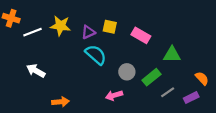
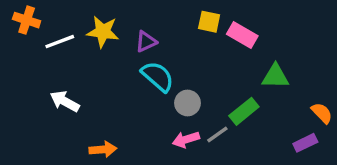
yellow square: (110, 27) -> (209, 22), moved
pink rectangle: (141, 35) -> (242, 35), moved
gray circle: (127, 72) -> (187, 103), moved
gray line: (168, 92) -> (217, 135), moved

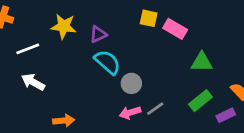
white line: (60, 42) -> (28, 49), moved
green rectangle: (244, 111) -> (200, 101), moved

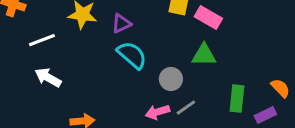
green triangle: (202, 62) -> (204, 55), moved
gray circle: (131, 83) -> (171, 79), moved
green rectangle: (200, 101) -> (237, 99), turned -45

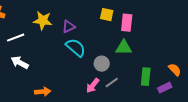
pink rectangle: (208, 18) -> (127, 23), turned 66
pink arrow: (157, 112) -> (93, 86), turned -35

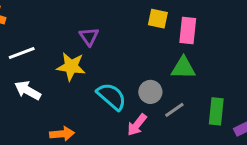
yellow star: (43, 21) -> (71, 66), moved
purple triangle: (69, 27) -> (89, 37), moved, turned -40
cyan semicircle: (76, 48) -> (111, 96), moved
gray line: (112, 83) -> (174, 110), moved

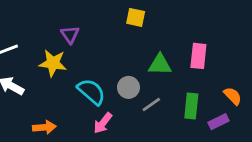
pink rectangle: (188, 31) -> (198, 56), moved
pink arrow: (137, 125) -> (103, 123), moved

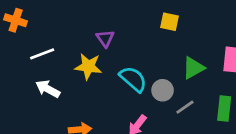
green triangle: (160, 65) -> (193, 68), turned -30
cyan semicircle: (91, 92) -> (133, 79), moved

